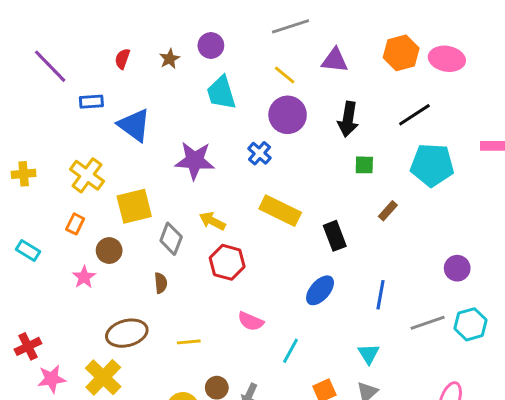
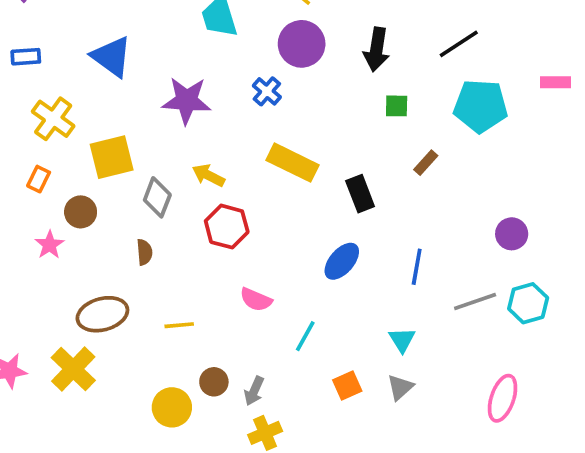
blue rectangle: (91, 102) -> (26, 57), moved

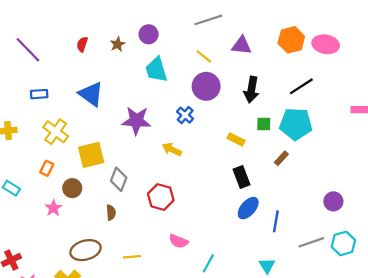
cyan pentagon: (481, 106) -> (296, 124), moved
yellow rectangle: (292, 163) -> (236, 139), moved, size x0.6
yellow arrow: (208, 175) -> (172, 149), moved
blue ellipse: (342, 261) -> (248, 208), moved

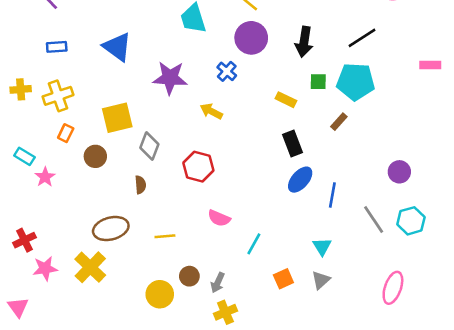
yellow cross: (56, 132) -> (58, 96), moved, turned 35
pink star: (53, 208) -> (45, 177), moved
gray line: (311, 242) -> (374, 219), turned 75

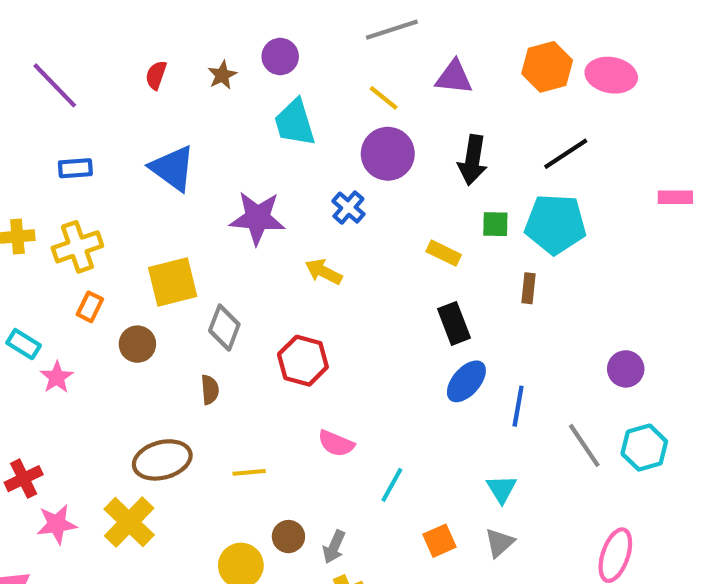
brown rectangle: (339, 122) -> (528, 288), turned -36

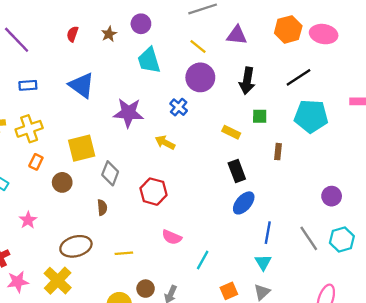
cyan pentagon: (555, 224) -> (311, 116), moved
pink star: (57, 377) -> (28, 220), moved
blue line: (518, 406) -> (268, 233), moved

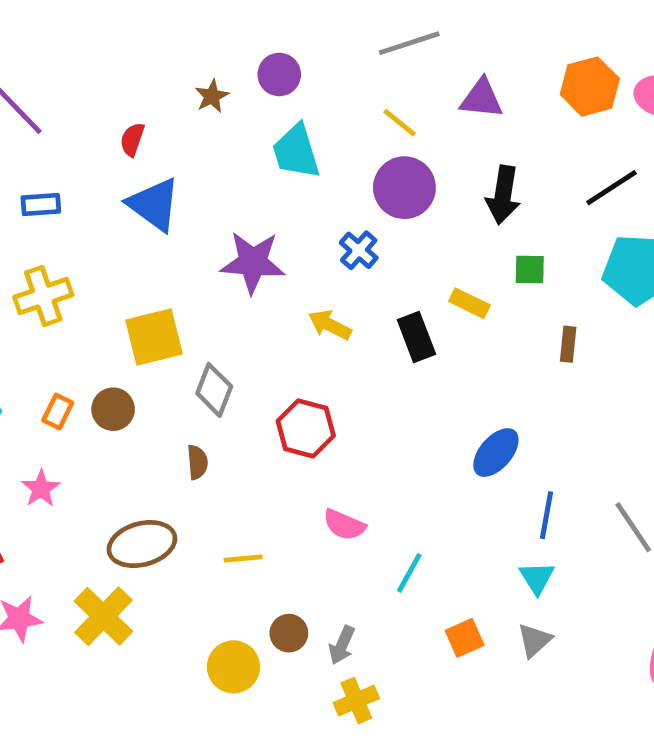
red semicircle: (72, 34) -> (132, 140), moved
orange rectangle: (36, 162) -> (58, 412), moved
black rectangle: (237, 171) -> (416, 337), moved

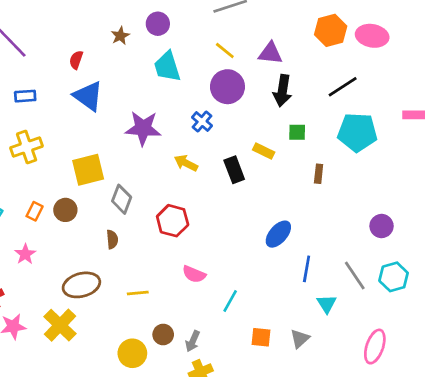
purple triangle: (481, 99) -> (270, 53), moved
cyan triangle: (537, 578) -> (327, 304), moved
orange square: (465, 638) -> (261, 337), turned 30

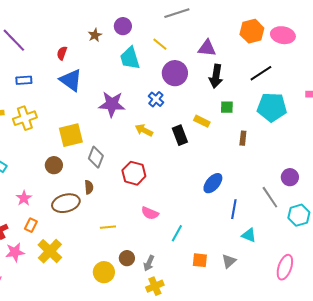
yellow line: (225, 51) -> (160, 44), moved
orange rectangle: (35, 211) -> (31, 225), moved
gray line: (355, 276) -> (270, 197), moved
brown ellipse: (81, 285) -> (66, 203), moved
cyan triangle: (327, 304) -> (249, 235), turned -35

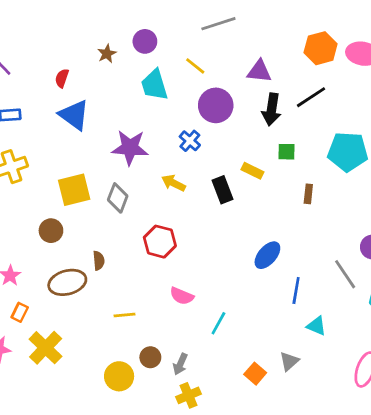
black line: (261, 73) -> (311, 97), moved
gray diamond: (96, 157) -> (118, 198), moved
orange square: (200, 260) -> (255, 374), moved, turned 35

